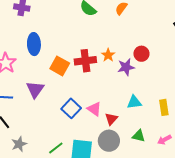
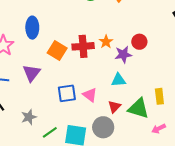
cyan triangle: (134, 102) -> (118, 80), moved
blue square: (71, 108) -> (67, 93), turned 36
red triangle: (111, 119) -> (114, 107), moved
green triangle: (139, 136) -> (138, 108), moved, size x1.6
gray star: (19, 144) -> (29, 117), moved

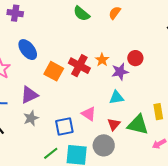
blue ellipse: (32, 28) -> (28, 50), turned -35
red cross: (83, 46) -> (79, 66), turned 35
purple triangle: (31, 73) -> (29, 95), turned 30
blue square: (67, 93) -> (64, 126), moved
gray star: (29, 117) -> (31, 118), moved

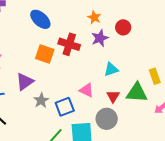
blue ellipse: (28, 50) -> (40, 19), moved
orange star: (102, 60) -> (94, 17), moved
purple star: (120, 72) -> (100, 38), moved
gray star: (31, 118) -> (41, 100), moved

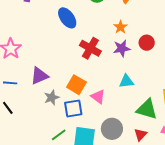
orange square: (45, 54) -> (76, 85), moved
red triangle: (113, 96) -> (140, 135), moved

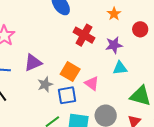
purple star: (122, 48) -> (114, 45), moved

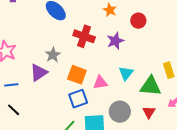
cyan triangle: (120, 68) -> (126, 73), moved, turned -35
pink triangle: (92, 83) -> (100, 83), turned -35
gray star: (45, 84) -> (53, 55), moved

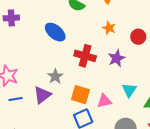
blue line: (11, 85) -> (16, 99), moved

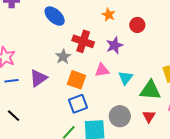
gray star: (55, 76) -> (63, 57), moved
pink triangle: (104, 101) -> (102, 70), moved

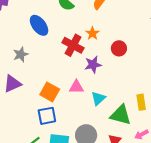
red cross: (83, 41) -> (73, 45), moved
gray star: (63, 57) -> (21, 54), moved

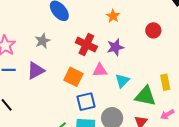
red cross: (73, 45) -> (86, 44), moved
red circle: (119, 48) -> (153, 30), moved
blue square: (47, 116) -> (86, 102), moved

